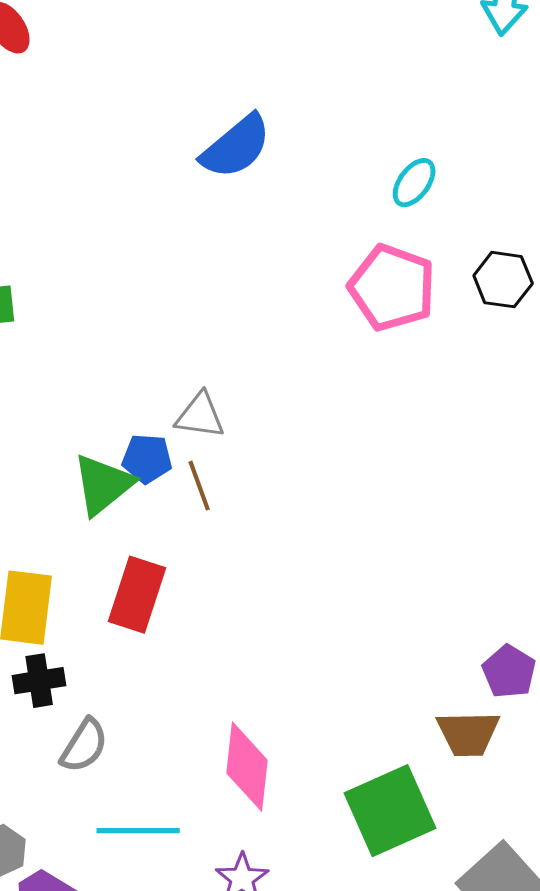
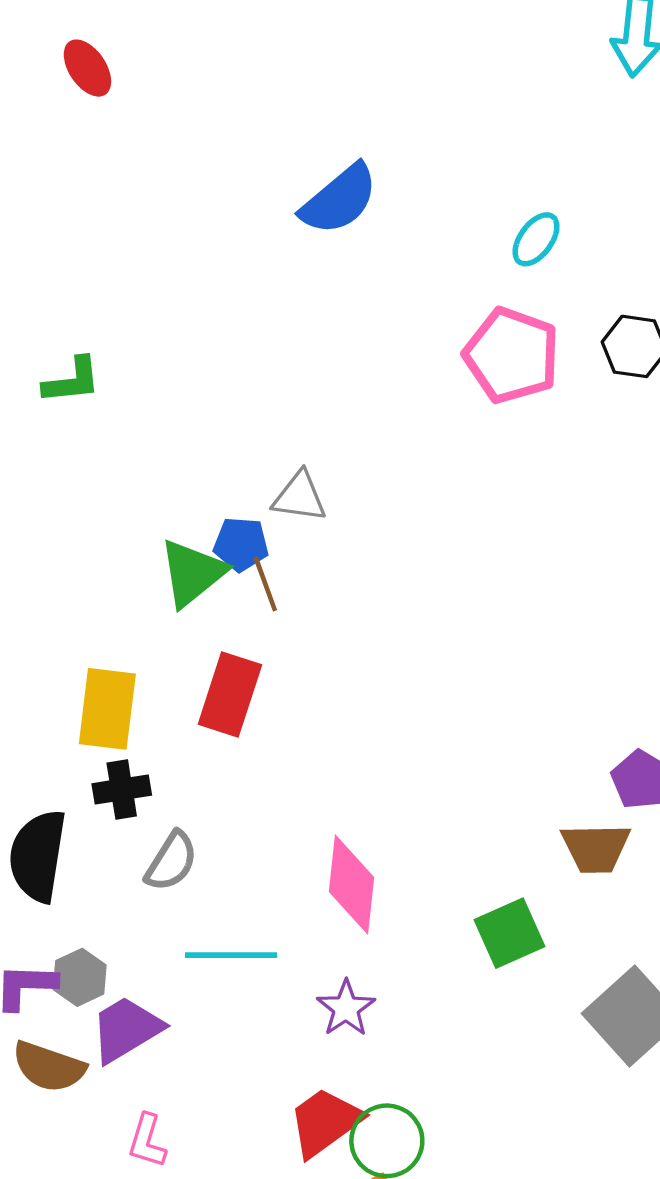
brown line: (199, 486) -> (265, 584), moved
green square: (390, 811) -> (509, 933), size x0.7

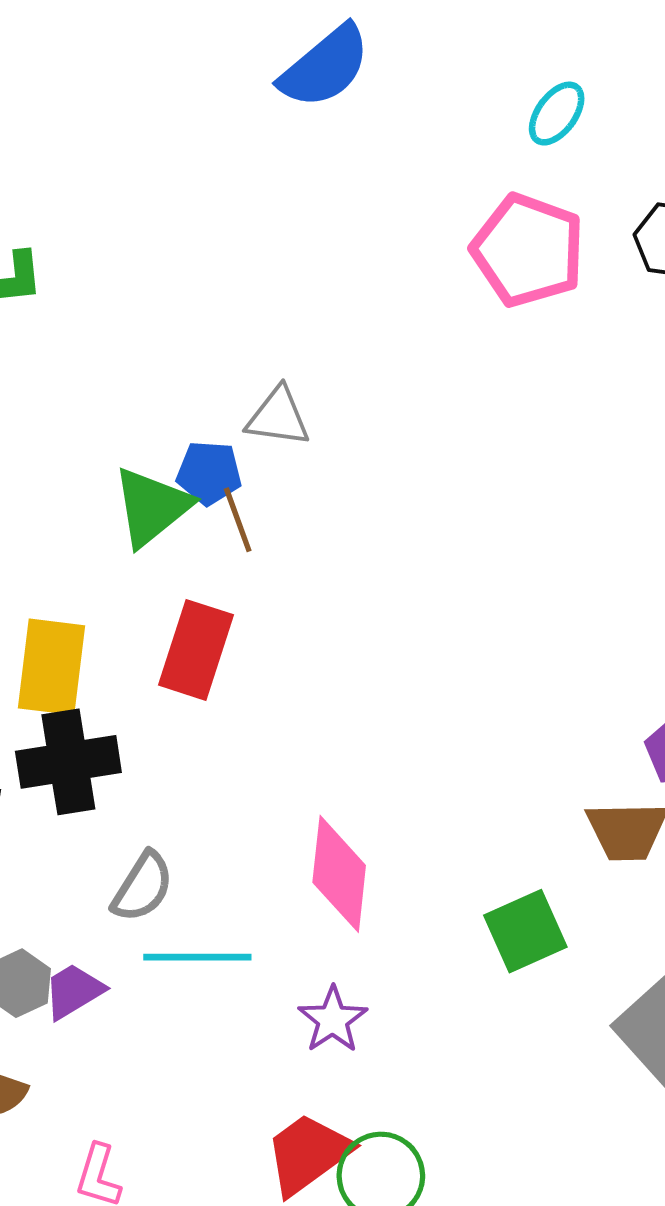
black cross: (122, 789) -> (68, 762), size x1.5
gray semicircle: (171, 861) -> (143, 887), moved
purple trapezoid: (126, 1029) -> (74, 991), moved, size x0.7

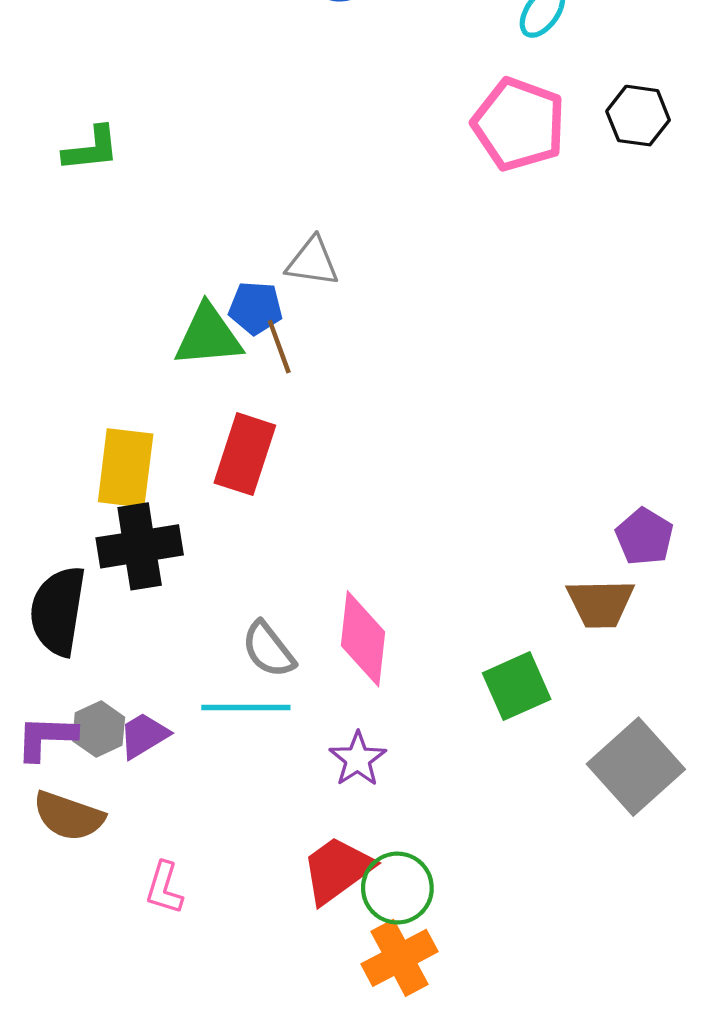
green triangle: (152, 507) -> (208, 336), turned 34
gray semicircle: (143, 887) -> (268, 650), moved, turned 110

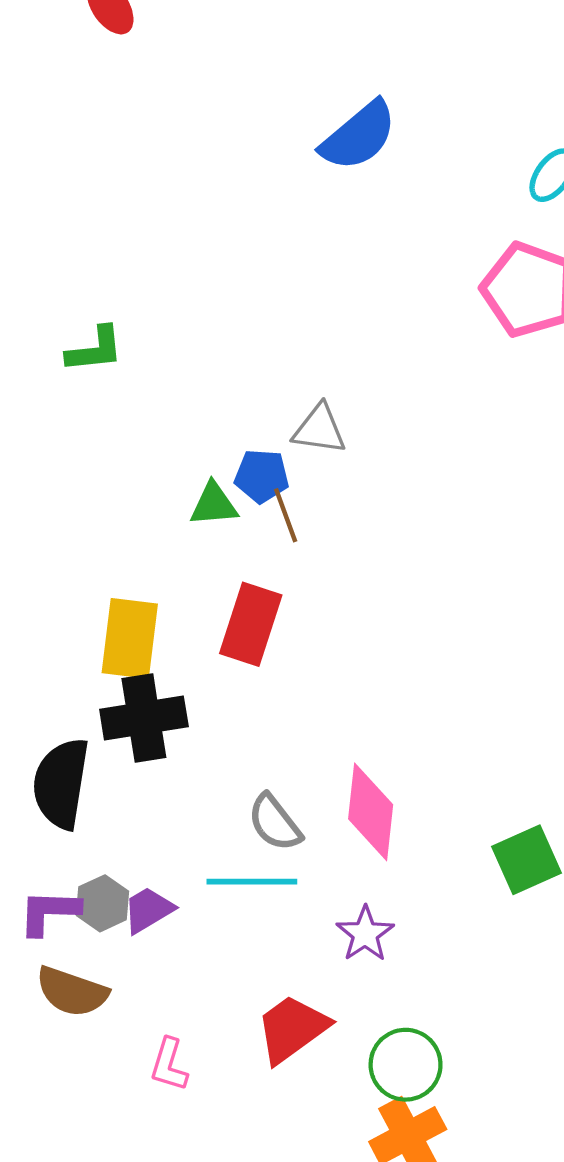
green L-shape: (91, 149) -> (95, 350), moved
green triangle: (208, 336) -> (214, 504), size x0.7
red trapezoid: (337, 870) -> (292, 1029), moved

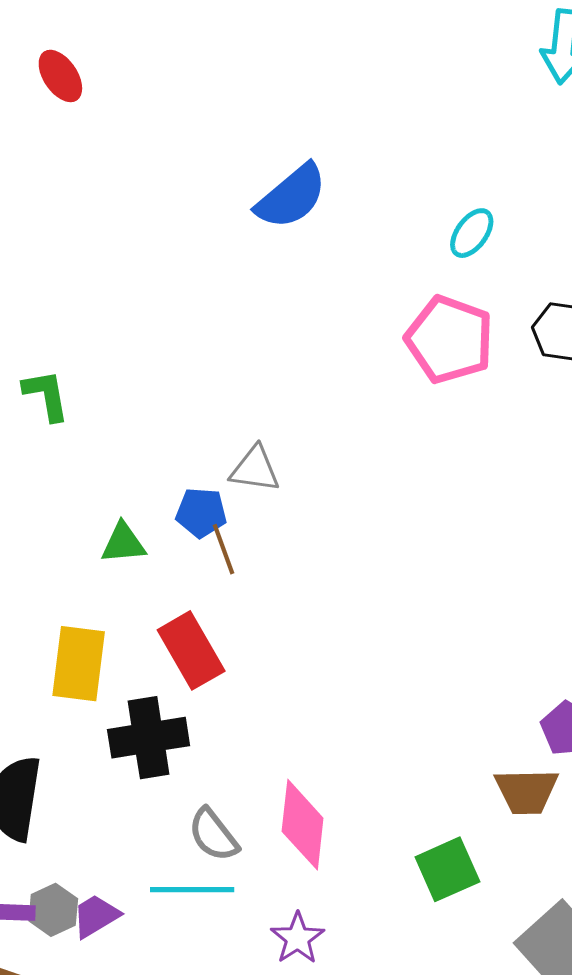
green L-shape: (95, 350) -> (46, 395), turned -94
green triangle: (214, 504) -> (123, 543), moved
red rectangle: (251, 624) -> (191, 650), turned -48
black cross: (144, 718) -> (149, 738), moved

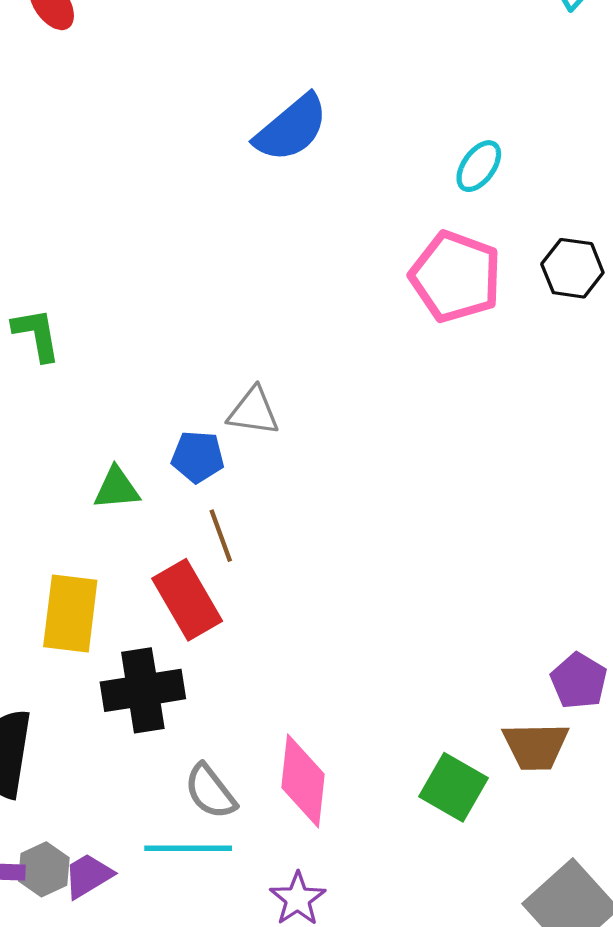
brown line: (224, 549) -> (221, 536), moved
green square: (447, 869) -> (453, 787), moved, turned -36

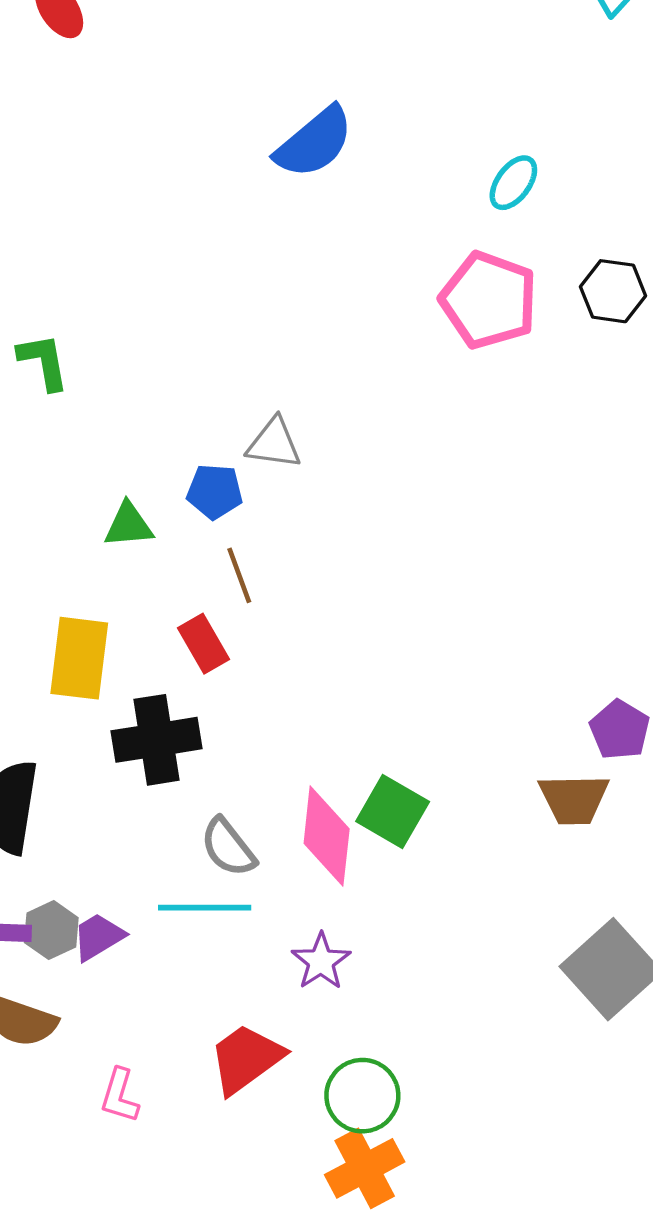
red rectangle: (187, 600) -> (203, 644), size x0.7
green square: (453, 787) -> (393, 811), moved

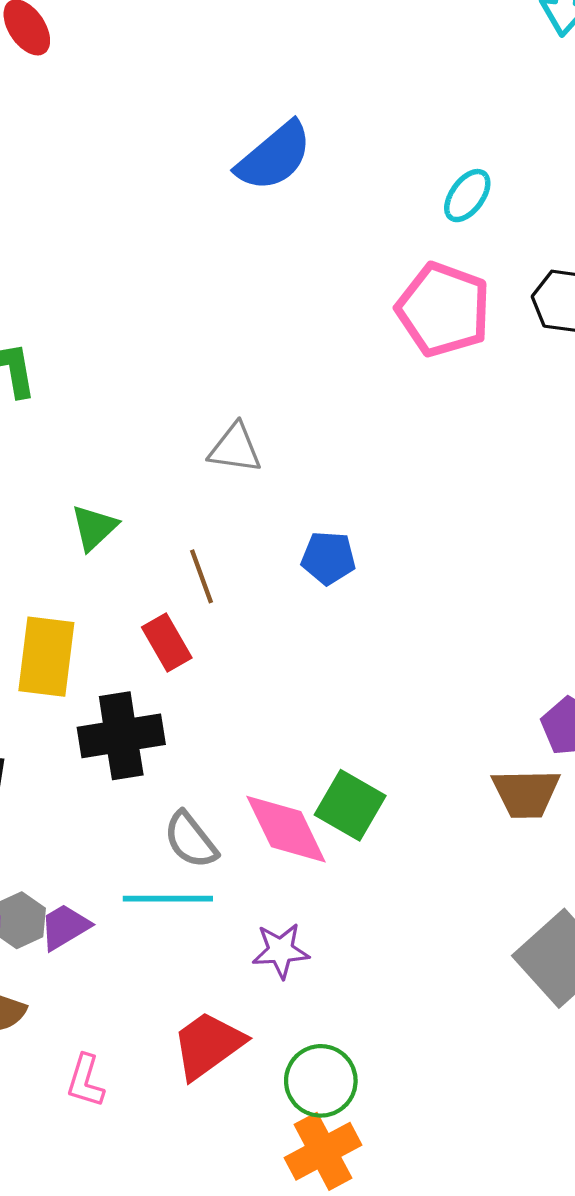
blue pentagon: (215, 491) -> (328, 558), moved
green triangle: (129, 525) -> (94, 528), turned -38
pink diamond: (327, 836) -> (286, 829), turned -32
purple star: (321, 961) -> (281, 951), turned 30

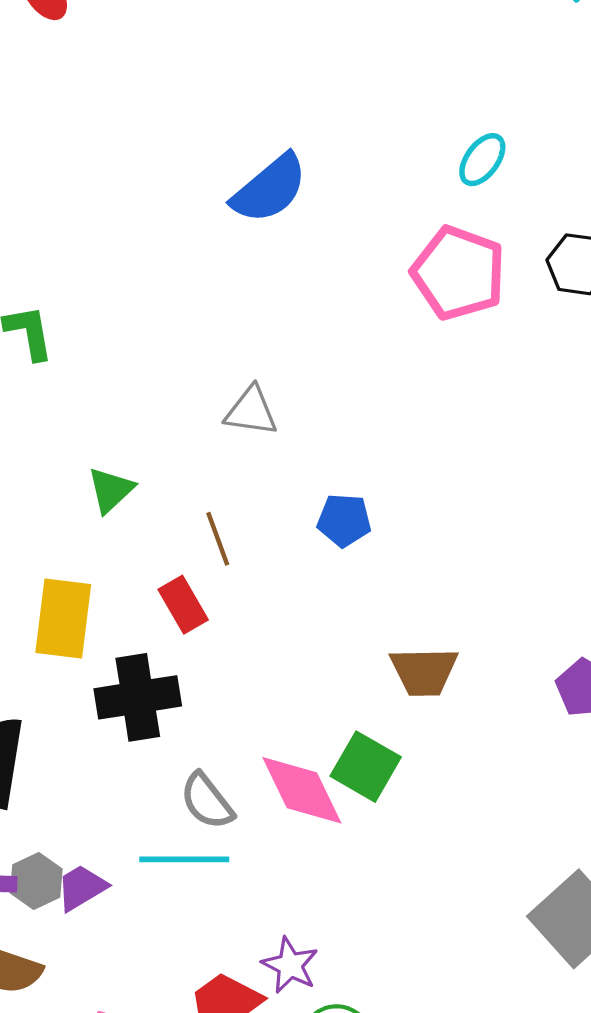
blue semicircle: (274, 156) -> (270, 189), moved
brown trapezoid: (526, 793) -> (424, 671), moved
purple star: (281, 951) -> (290, 965), moved, turned 30

